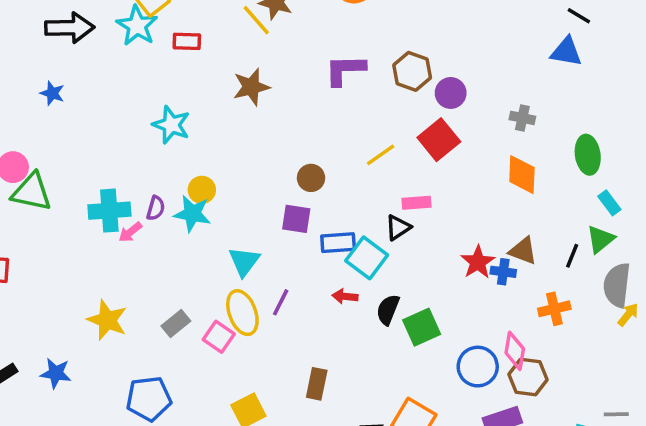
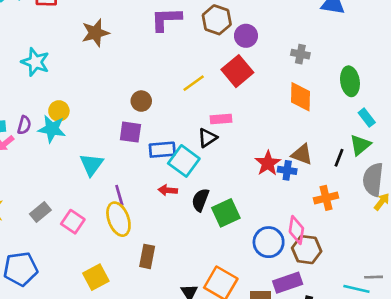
purple line: (281, 302) -> (119, 195), turned -42
yellow ellipse: (242, 313) -> (118, 219), moved

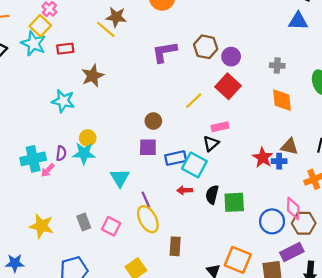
brown star: (95, 33) -> (93, 76), moved
gray rectangle: (40, 212) -> (84, 222), turned -63
green square: (226, 213) -> (234, 202), turned 30

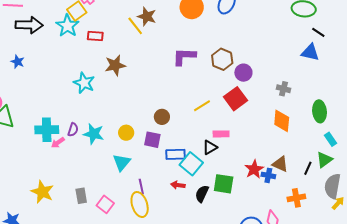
yellow circle: (88, 138) -> (126, 133), moved
green square: (234, 202) -> (224, 184), moved

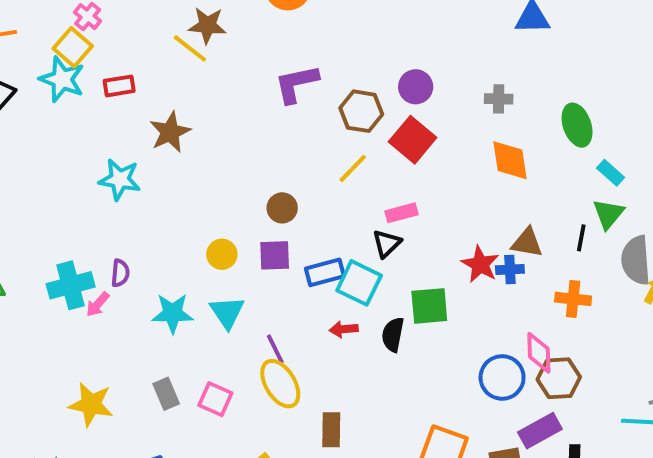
brown hexagon: (222, 59) -> (361, 111), moved
cyan star: (94, 134) -> (173, 313), moved
orange cross: (296, 198) -> (573, 299), turned 30

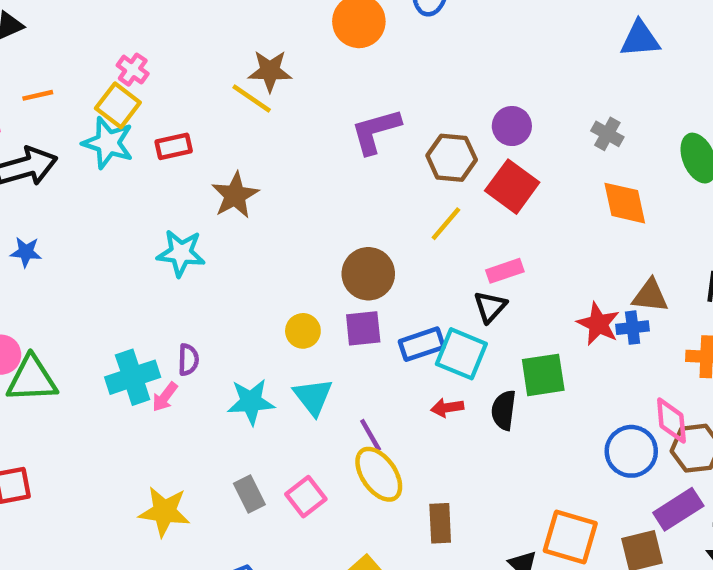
gray cross: (499, 99) -> (607, 134), turned 32
brown circle: (282, 208) -> (368, 274), size x1.5
pink square: (215, 399) -> (306, 497), turned 32

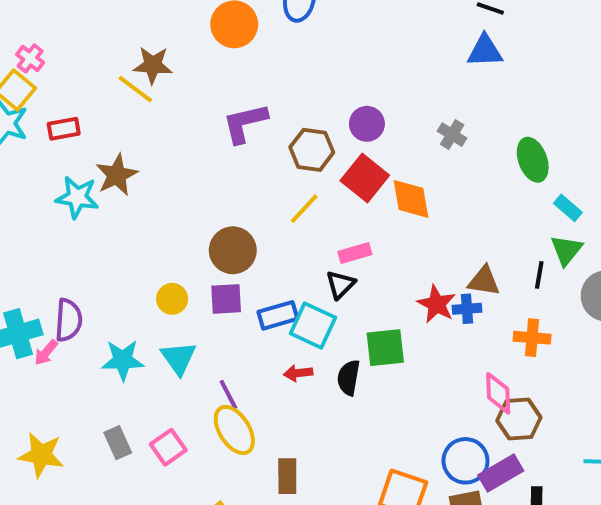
orange diamond: (625, 203) -> (411, 199), moved
cyan star: (181, 253) -> (77, 197), moved
purple semicircle: (188, 360) -> (68, 320), size x1.5
blue circle: (631, 451) -> (465, 461), moved

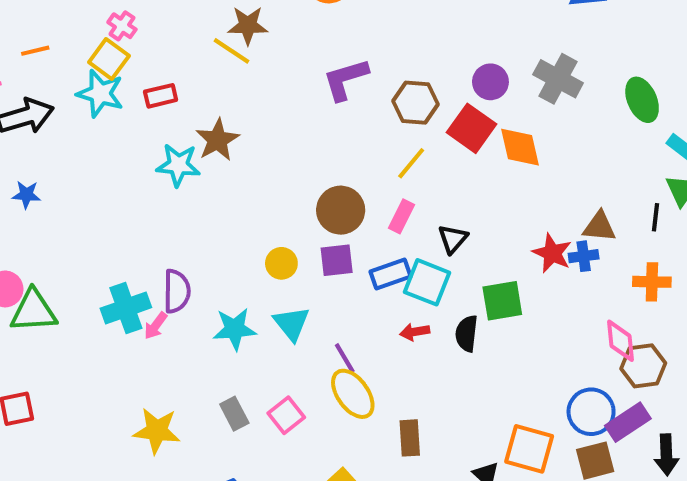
purple circle: (367, 124) -> (490, 82), moved
gray cross: (452, 135) -> (558, 79), size x1.6
pink rectangle: (355, 253) -> (402, 216), moved, turned -44

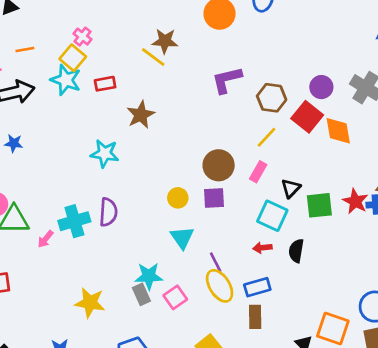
cyan star: (178, 165) -> (105, 154), moved
blue rectangle: (391, 274) -> (257, 287), moved
green square: (502, 301) -> (319, 205), moved
pink arrow: (156, 326) -> (46, 239), moved
cyan star: (235, 329) -> (149, 276), moved

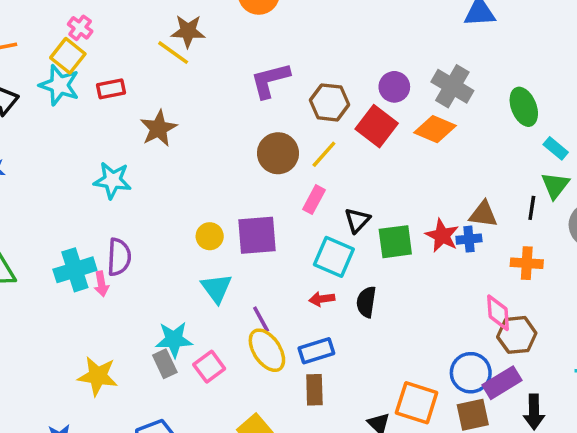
orange diamond: (338, 131) -> (435, 129), moved, turned -56
brown circle: (219, 165) -> (278, 153), moved
purple square: (214, 198) -> (257, 235), size x1.4
pink arrow: (46, 239) -> (101, 284), moved, turned -48

